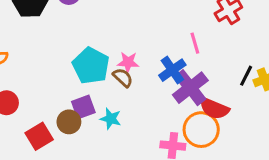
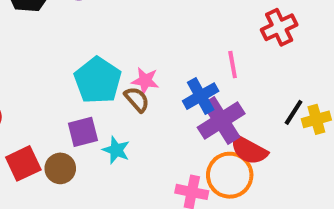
brown circle: (69, 122) -> (60, 168), moved

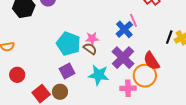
blue cross: (201, 96) -> (124, 29), moved
purple cross: (221, 121) -> (123, 58), moved
cyan star: (116, 150) -> (99, 75), moved, size x1.5
red semicircle: (249, 150) -> (151, 61), turned 42

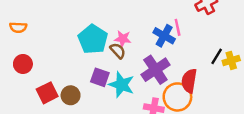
blue cross: (124, 29) -> (164, 36), turned -30
red semicircle: (151, 61) -> (189, 81), turned 30
purple square: (67, 71) -> (100, 77), moved, turned 35

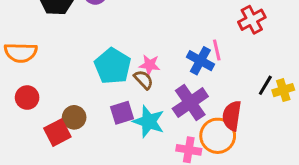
orange semicircle: (18, 27) -> (21, 53), size x1.5
purple square: (100, 77) -> (122, 113), turned -36
brown circle: (71, 95) -> (74, 117), moved

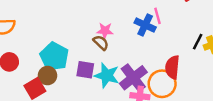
cyan pentagon: (113, 66) -> (54, 56), moved
purple cross: (190, 103) -> (133, 78), moved
purple square: (122, 113) -> (85, 70), turned 30

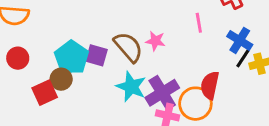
blue cross: (145, 25) -> (240, 40), moved
pink star: (105, 31) -> (155, 41), moved
brown semicircle: (101, 43) -> (128, 47), size x1.6
purple square: (85, 70) -> (97, 55), moved

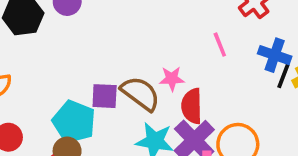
purple square: (97, 55) -> (105, 96), moved
red semicircle: (210, 85) -> (192, 106), moved

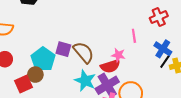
pink star: (172, 79) -> (118, 55), moved
red semicircle: (192, 106) -> (110, 66), turned -120

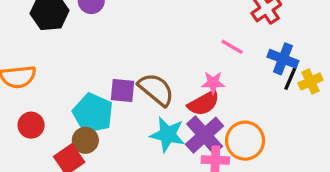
pink line: (134, 36) -> (232, 47), turned -40

